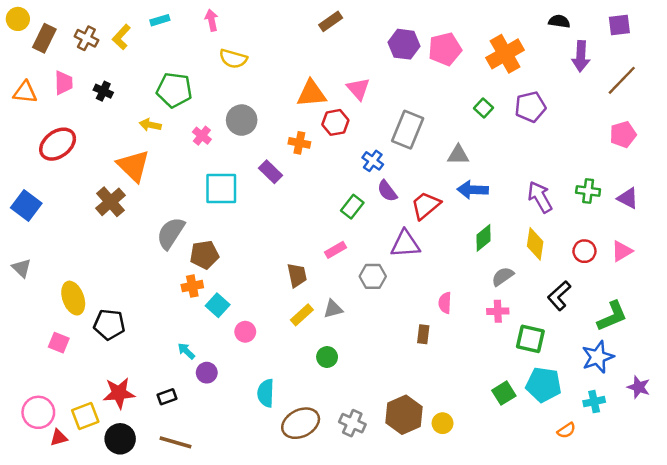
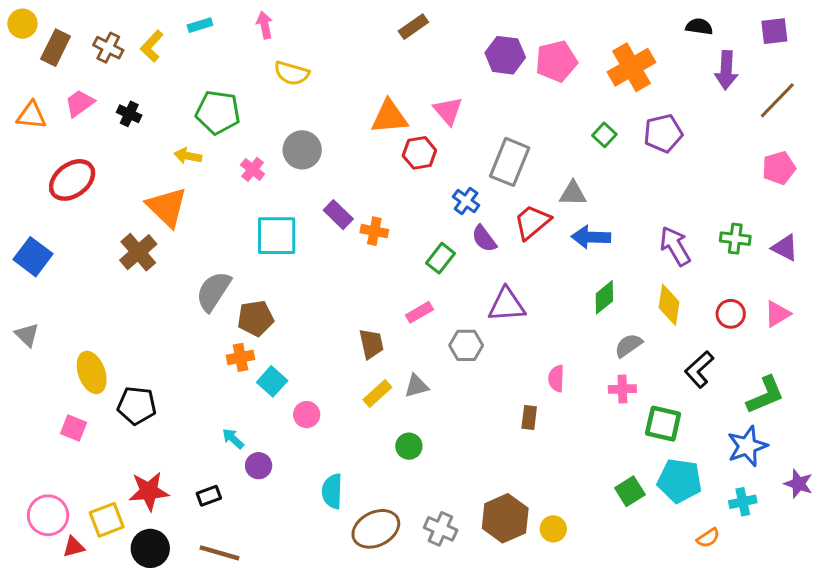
pink trapezoid: (64, 83) -> (80, 103), turned -125
orange cross: (299, 143) -> (374, 231), moved
red trapezoid: (426, 205) -> (532, 222), moved

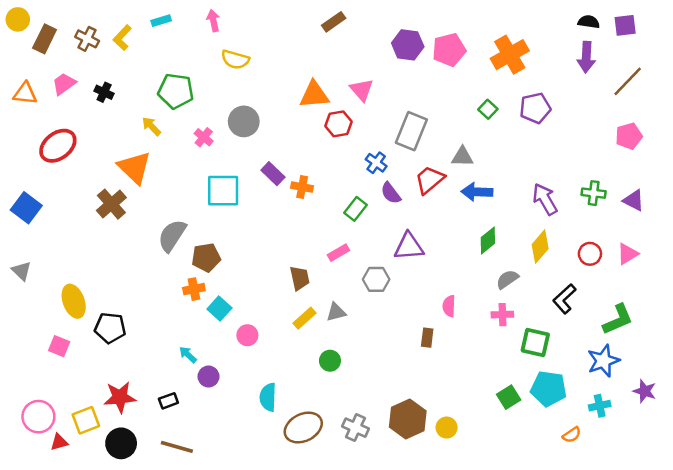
black semicircle: (699, 27) -> (589, 22), moved
yellow arrow: (188, 156) -> (151, 126), turned 35
yellow diamond: (669, 305) -> (540, 247), turned 32

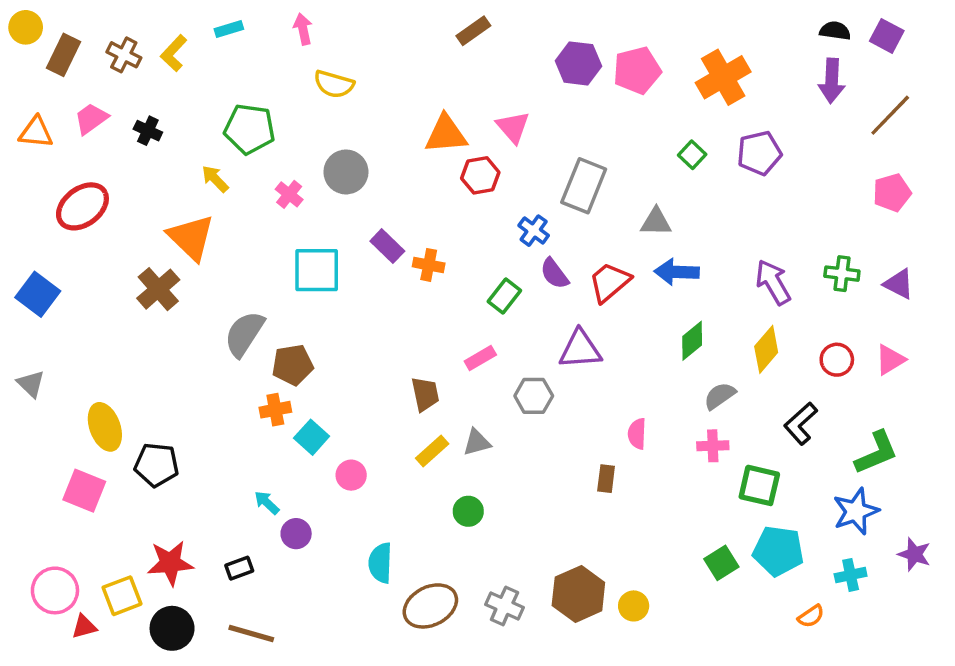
purple square: (625, 25) -> (887, 36), turned 35
red trapezoid: (430, 180) -> (609, 282), moved
pink square: (59, 346) -> (84, 491), size x1.4

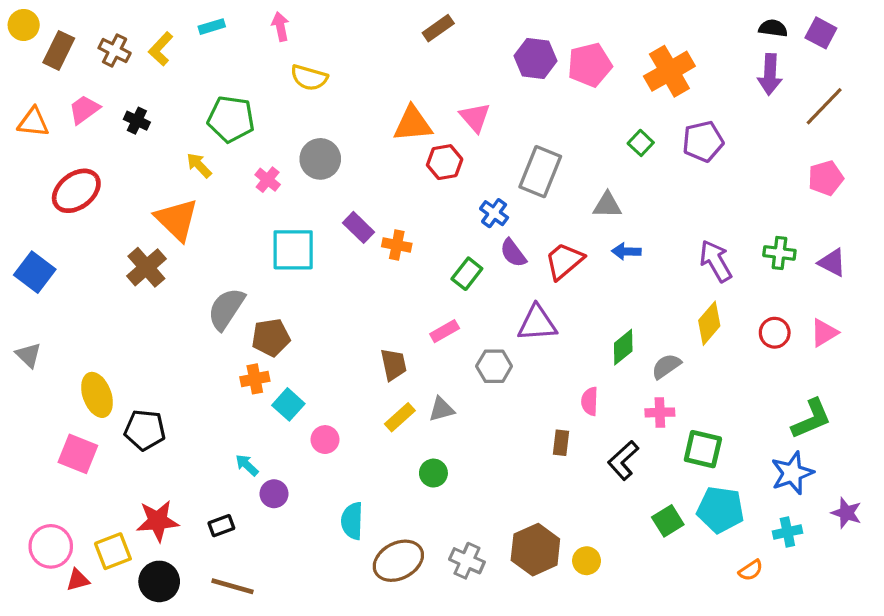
blue arrow: (677, 272) -> (626, 251), size x0.7
green diamond: (692, 341) -> (623, 347), moved
black L-shape: (801, 423) -> (623, 460), moved

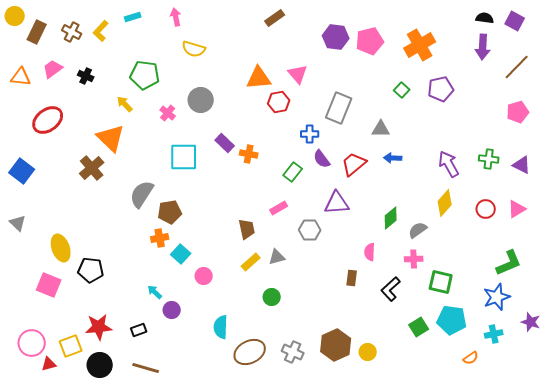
blue cross: (494, 213) -> (310, 134), turned -36

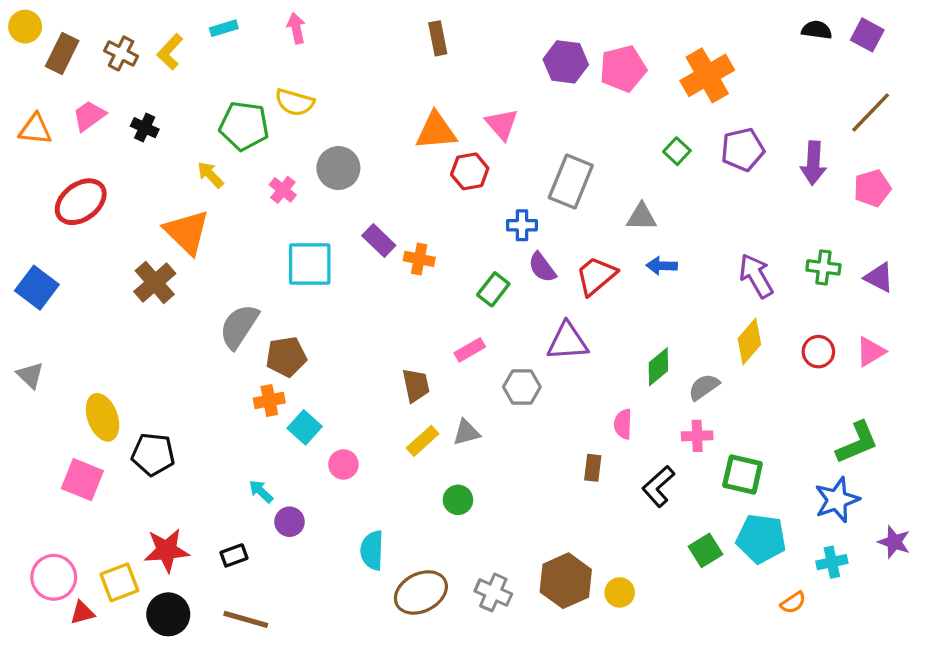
brown rectangle: (275, 18) -> (438, 38), moved, turned -66
purple arrow: (483, 47) -> (813, 163), moved
yellow semicircle: (194, 49) -> (295, 102), moved

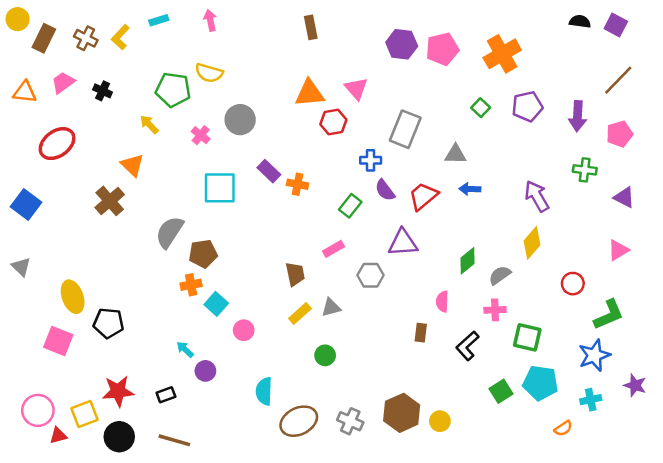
orange triangle: (187, 232) -> (132, 165), size x0.7
green cross: (823, 267) -> (585, 170), moved
red circle: (818, 352) -> (573, 284), moved

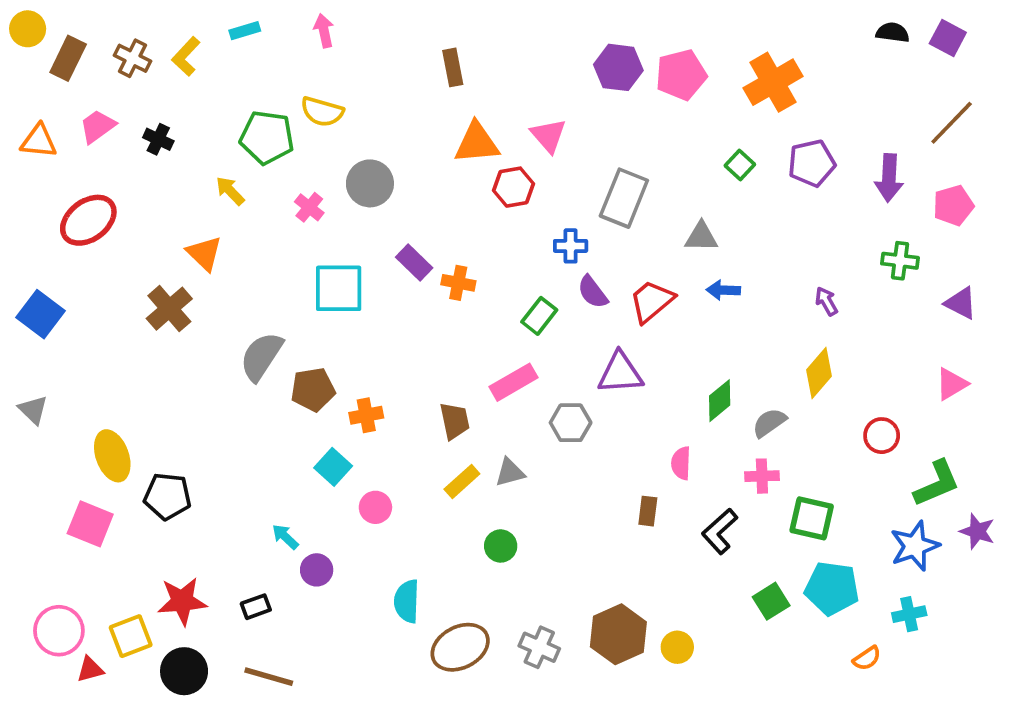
brown rectangle: (311, 27) -> (453, 67), moved
purple arrow: (537, 196) -> (826, 301), size x0.6
pink rectangle: (333, 249) -> (514, 382), size x1.4
orange cross: (191, 285) -> (366, 415), moved
purple star: (635, 385) -> (977, 531), moved

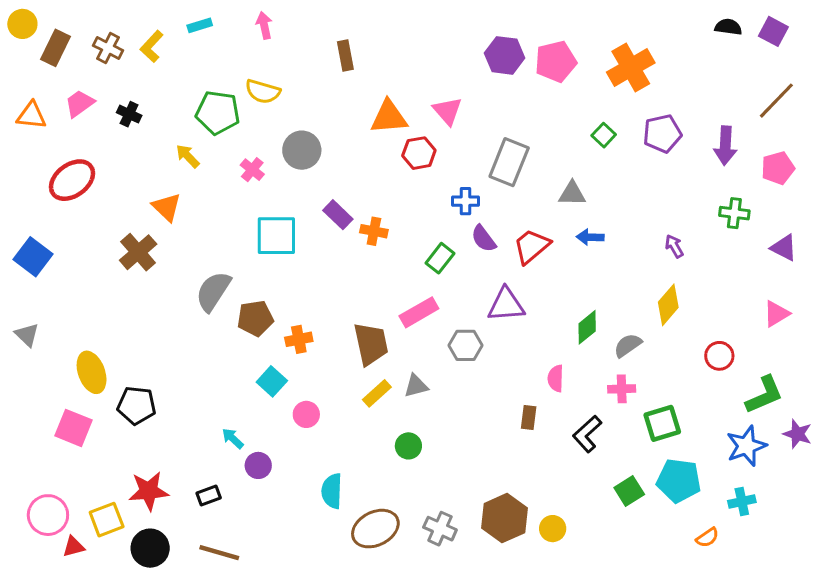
brown rectangle: (453, 67) -> (345, 55), moved
brown trapezoid: (455, 421) -> (371, 344), size x1.4
green square: (812, 518) -> (662, 423), turned -30

